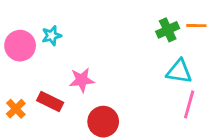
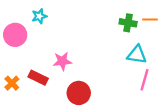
green cross: (168, 30) -> (128, 23), turned 35
cyan star: (52, 36) -> (39, 16), moved

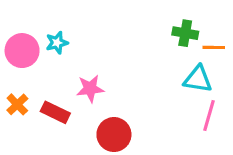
cyan star: (39, 16) -> (57, 43), moved
orange line: (150, 20) -> (214, 47), moved
orange cross: (12, 83) -> (17, 104), moved

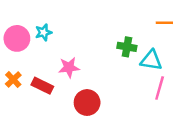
green cross: (185, 33) -> (127, 47), moved
orange line: (214, 47) -> (164, 23), moved

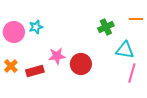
green cross: (127, 47) -> (106, 27), moved, turned -35
red rectangle: (42, 86) -> (35, 71), turned -42
red circle: (87, 103) -> (81, 64), moved

